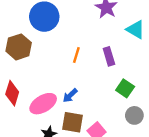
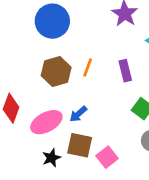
brown hexagon: (19, 47) -> (56, 72), moved

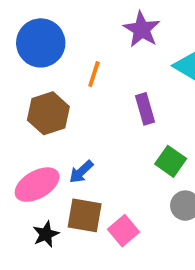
orange line: (88, 67) -> (94, 74), moved

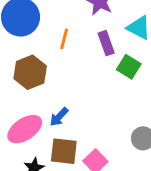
purple rectangle: (145, 109) -> (106, 43), moved
green square: (171, 161) -> (129, 67), moved

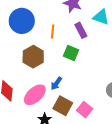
green square: (129, 67) -> (71, 53), moved
brown square: (64, 151) -> (63, 106), turned 30

